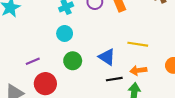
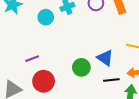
cyan circle: (65, 33) -> (46, 17), moved
green circle: (73, 61) -> (81, 67), moved

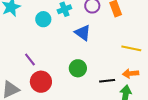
blue triangle: (105, 58) -> (83, 33), moved
purple line: (32, 59) -> (30, 60), turned 72

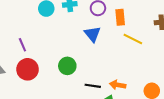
blue triangle: (83, 33) -> (92, 34), moved
yellow line: (131, 48) -> (133, 39), moved

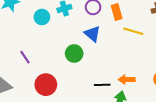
green circle: (67, 66) -> (74, 54), moved
red circle: (28, 69) -> (46, 85), moved

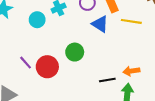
blue triangle: (92, 34) -> (100, 24), moved
red circle: (46, 85) -> (47, 67), moved

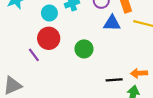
blue triangle: (100, 24) -> (112, 23), turned -36
red circle: (47, 67) -> (49, 38), moved

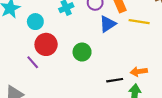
cyan circle: (49, 13) -> (35, 22), moved
blue triangle: (112, 23) -> (108, 24), turned -30

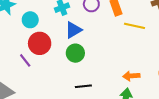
blue triangle: (108, 24) -> (73, 30), moved
black line: (115, 80) -> (83, 86), moved

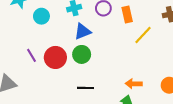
yellow line: (134, 26) -> (143, 35), turned -66
red circle: (40, 43) -> (55, 57), moved

